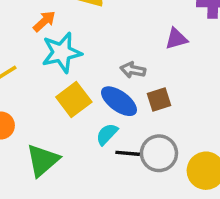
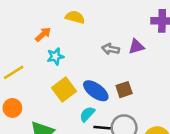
cyan star: (62, 53) -> (55, 56), size x0.6
gray arrow: (133, 70) -> (111, 49), moved

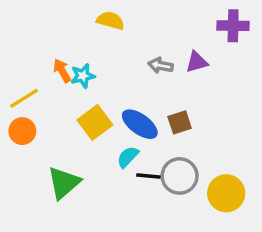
orange arrow: (43, 34) -> (62, 71), moved, turned -77
orange circle: (12, 108) -> (22, 131), moved

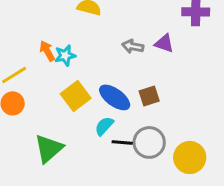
purple triangle: (197, 62) -> (164, 43), turned 35

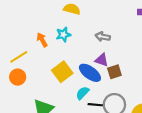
purple triangle: (164, 43) -> (102, 60), moved
cyan star: (65, 55) -> (63, 35), moved

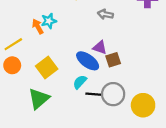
cyan star: (63, 35) -> (49, 21), moved
gray arrow: (103, 37) -> (105, 14), moved
yellow square: (62, 72) -> (47, 68), moved

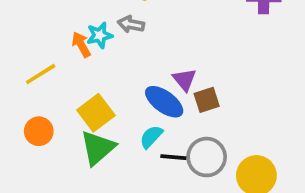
gray arrow: (105, 14) -> (131, 24), moved
purple triangle: (100, 48) -> (184, 80), turned 32
orange circle: (12, 65) -> (39, 131), moved
green triangle: (39, 99) -> (98, 148), moved

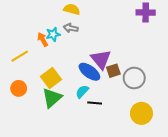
purple triangle: (184, 80) -> (101, 59), size x1.5
gray circle: (207, 157) -> (134, 78), moved

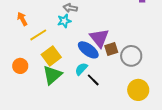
cyan star: (53, 34) -> (64, 21), moved
orange arrow: (43, 39) -> (22, 19), moved
yellow line: (20, 56) -> (38, 35), moved
black line: (95, 103) -> (93, 80), turned 40

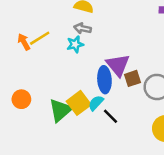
yellow line: (38, 35) -> (40, 38), moved
blue ellipse: (88, 50) -> (104, 80), turned 50
yellow square: (51, 56) -> (79, 103), moved

